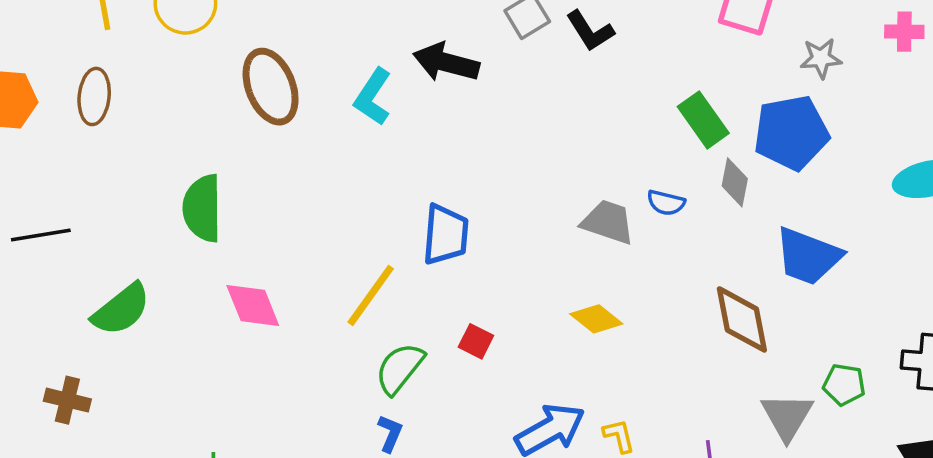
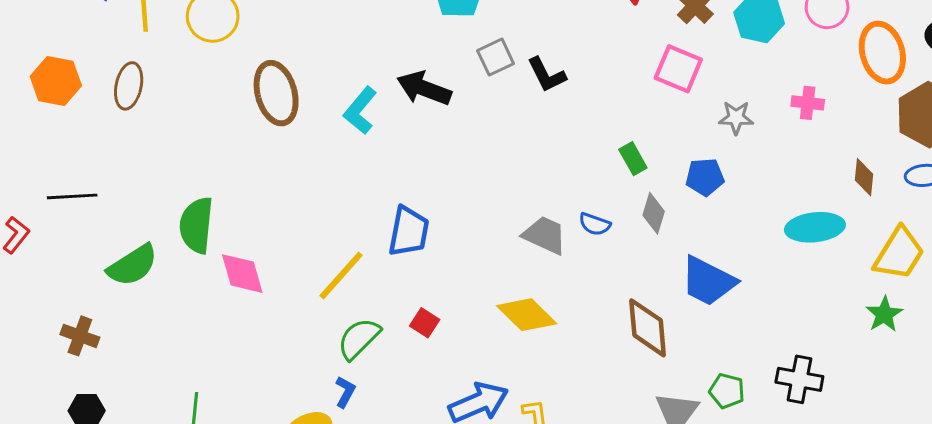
green rectangle: (703, 120) -> (633, 159), size x0.7
blue pentagon: (791, 133) -> (705, 177), size x0.6
green semicircle: (202, 208) -> (196, 225), moved
yellow diamond: (596, 319) -> (527, 315), size x1.4

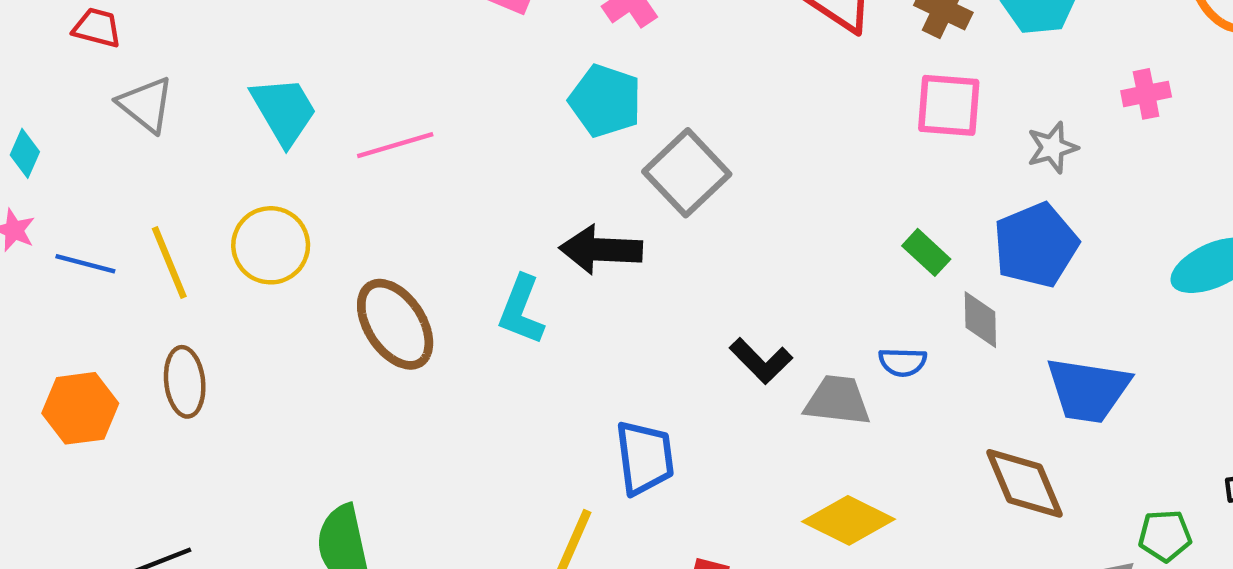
gray square: (496, 57) -> (687, 173), size x1.5
black L-shape: (547, 75) -> (761, 361), moved
blue pentagon: (705, 177) -> (1036, 245), size x1.5

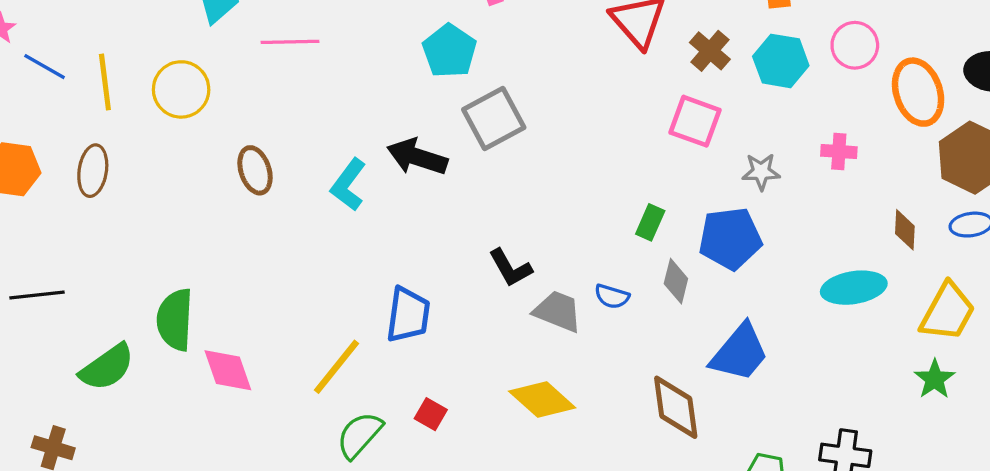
green rectangle: (926, 252) -> (650, 222), turned 56
brown ellipse: (395, 324) -> (255, 170), size x0.7
blue trapezoid: (1088, 390) -> (740, 353), turned -74

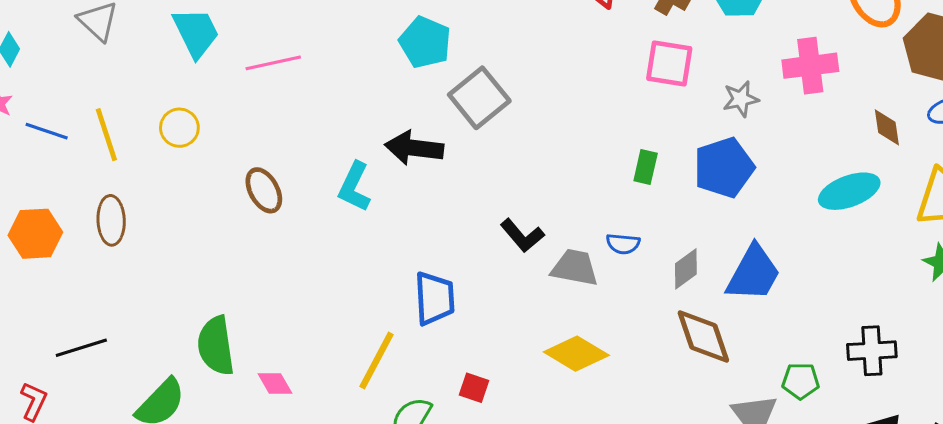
yellow circle: (181, 89) -> (179, 128), size x0.7
pink cross: (839, 151) -> (810, 66), size x1.6
gray diamond: (676, 281) -> (686, 269), moved, turned 51
pink diamond: (228, 370) -> (275, 384), size x0.7

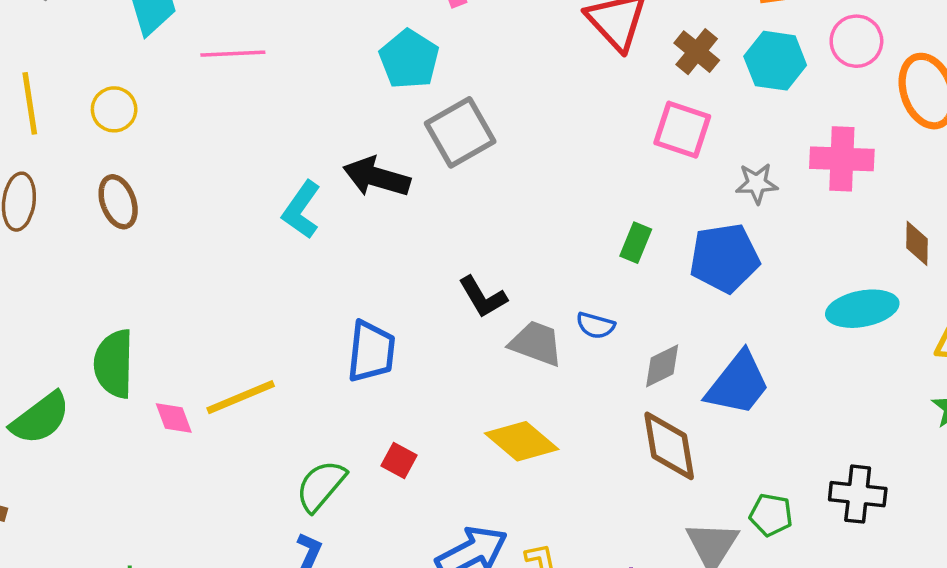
brown ellipse: (264, 190) -> (118, 202), moved
yellow line: (376, 360) -> (241, 397), moved, turned 30

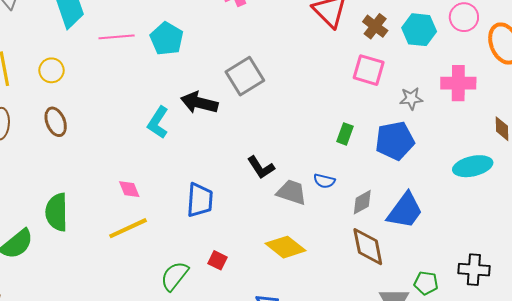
cyan pentagon: (409, 59) -> (167, 39), moved
pink diamond: (174, 418) -> (129, 189), moved

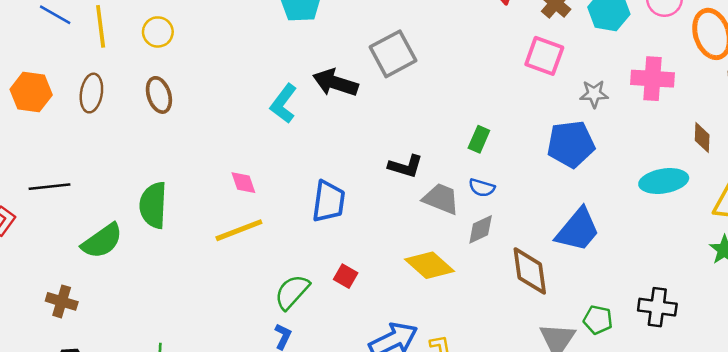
green rectangle: (345, 134) -> (479, 139), moved
black L-shape: (261, 167) -> (405, 166), turned -44
gray diamond: (362, 202) -> (481, 229), moved

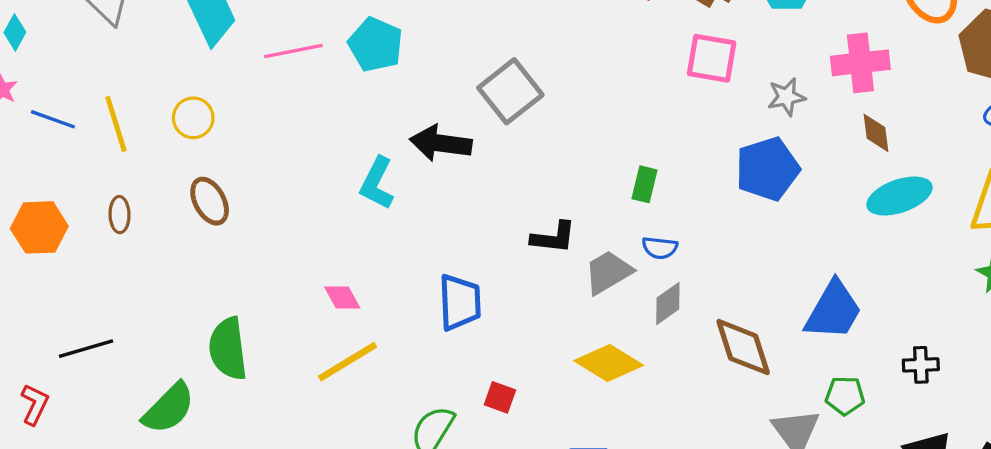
brown ellipse: (91, 93) -> (120, 215), size x0.7
brown diamond: (702, 138) -> (876, 133), moved
gray trapezoid: (441, 199) -> (608, 272), turned -42
blue trapezoid: (578, 230) -> (833, 310), moved
black cross: (657, 307) -> (921, 365), size x0.7

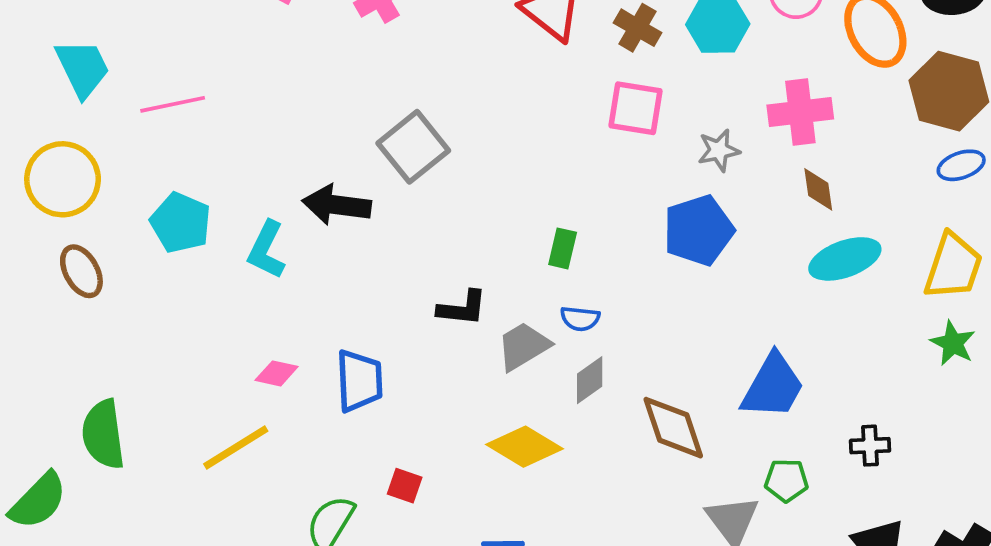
cyan pentagon: (376, 45) -> (181, 223), moved
yellow circle: (193, 118) -> (63, 179), size x1.6
pink diamond: (342, 297) -> (277, 373), moved, turned -48

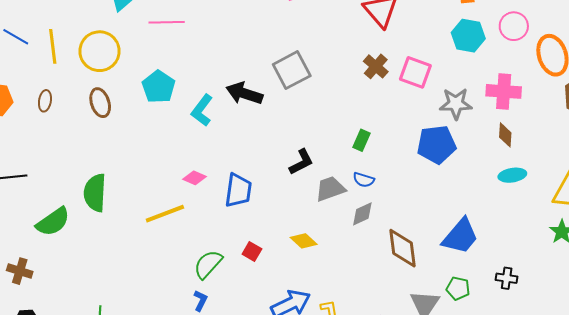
brown cross: (638, 28) -> (376, 66), moved
gray star: (719, 150) -> (456, 104), size x1.4
cyan ellipse: (845, 259) -> (512, 175), size x0.7
black L-shape: (462, 308) -> (301, 162), turned -44
yellow diamond: (525, 447) -> (304, 241), moved, size x0.7

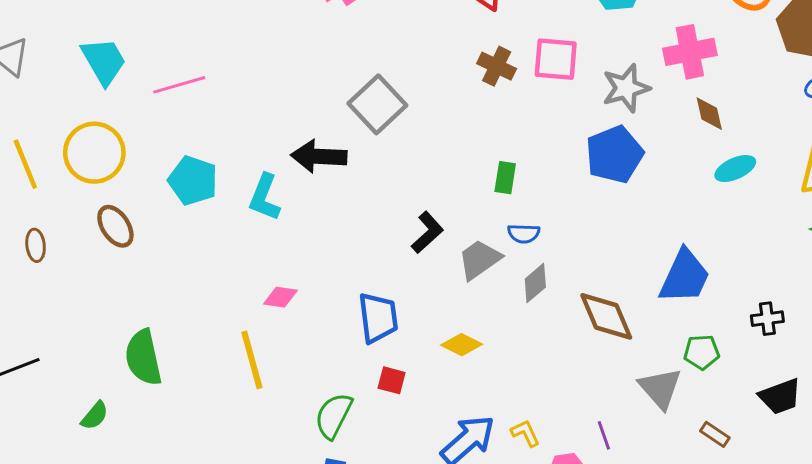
blue trapezoid: (238, 190) -> (378, 318), moved
yellow line: (165, 214) -> (252, 360), turned -69
green semicircle: (53, 222) -> (95, 416), size x0.6

